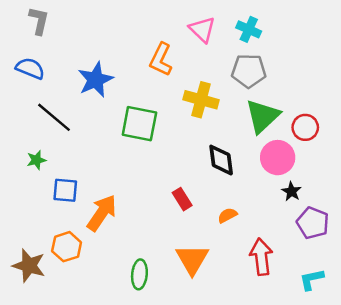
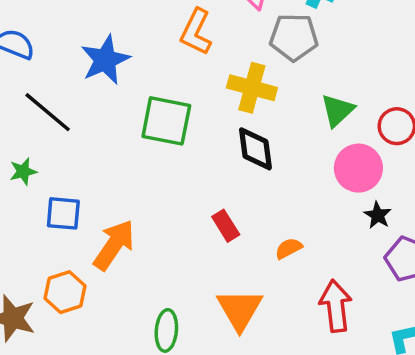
gray pentagon: (249, 71) -> (294, 37), moved
green triangle: (263, 116) -> (337, 110), size x0.7
black diamond: (221, 160) -> (255, 149), moved

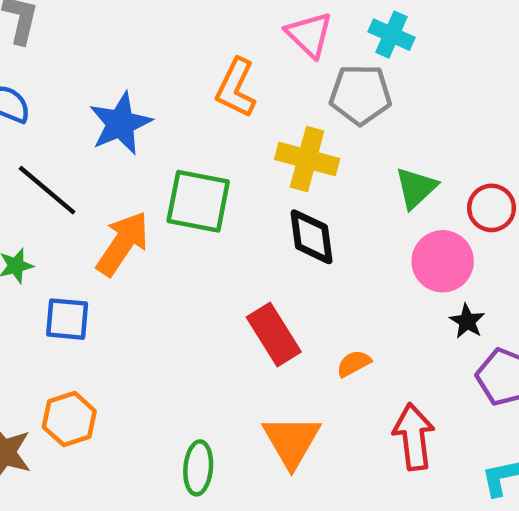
red rectangle: (226, 226) -> (274, 335), size x1.5
orange arrow: (114, 245) -> (123, 243), moved

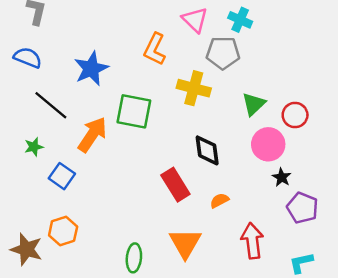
black diamond: (312, 237) -> (207, 150), moved
blue square: (67, 319) -> (62, 176), turned 30

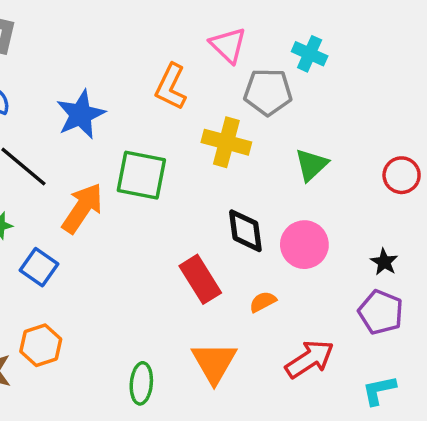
cyan cross: (240, 20) -> (310, 54), moved
red circle: (295, 115) -> (402, 175), moved
pink circle: (268, 144) -> (304, 245), moved
black star: (282, 177) -> (384, 262), moved
red arrow: (252, 241) -> (310, 359), turned 64

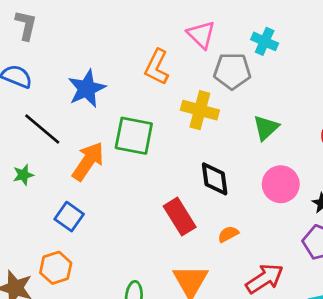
pink circle: (304, 245) -> (281, 184), moved
blue square: (39, 267) -> (69, 217), moved

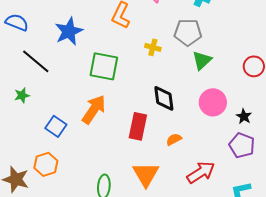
gray pentagon: (232, 71) -> (188, 32), moved
yellow cross: (200, 110) -> (153, 47), size x0.6
orange arrow: (88, 161) -> (94, 109), moved
red rectangle: (180, 217) -> (138, 126), turned 44

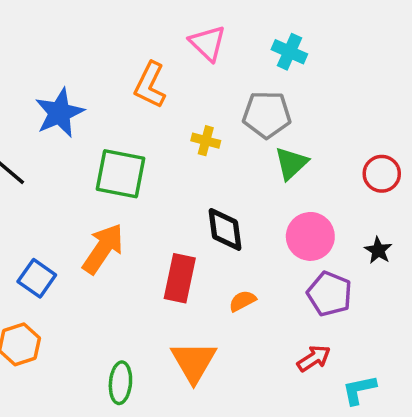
black star: (244, 116) -> (378, 250), moved
purple pentagon: (242, 145) -> (329, 294), moved
red arrow: (201, 172) -> (314, 358), moved, size x0.7

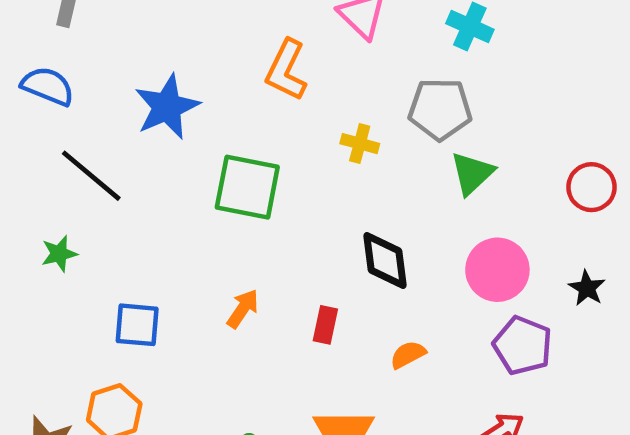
orange arrow: (103, 249) -> (243, 309), moved, size x0.6
blue square: (37, 278) -> (137, 325), turned -30
red rectangle: (180, 278) -> (325, 325), size x0.6

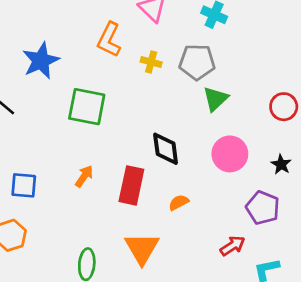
yellow cross: (360, 144) -> (151, 62), moved
red rectangle: (325, 325) -> (131, 185), size x1.8
purple pentagon: (523, 345) -> (263, 208), moved

